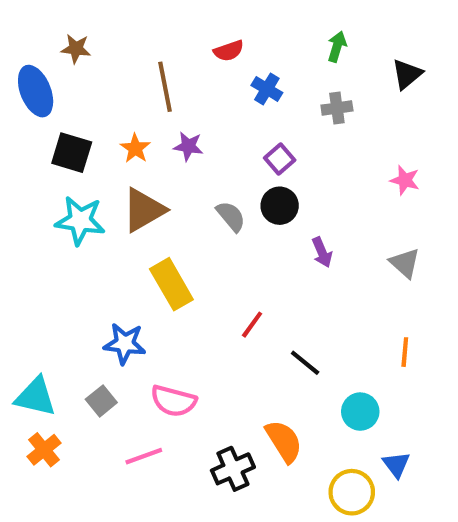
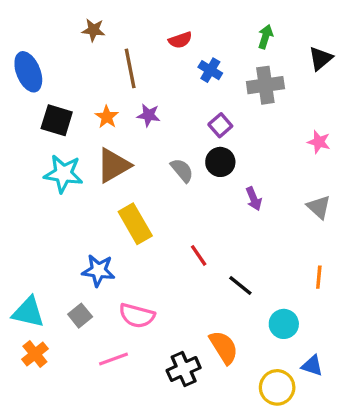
brown star: (76, 49) -> (93, 30), moved
gray cross: (337, 108) -> (265, 85), size x1.5
red line: (252, 325) -> (199, 255), turned -70
blue triangle: (396, 465) -> (312, 366), turned -35

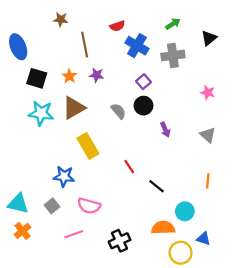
green arrow: (265, 37) -> (173, 24), turned 40
blue cross: (210, 70) -> (137, 46), size x1.5
orange semicircle: (224, 347) -> (163, 228), moved, turned -60

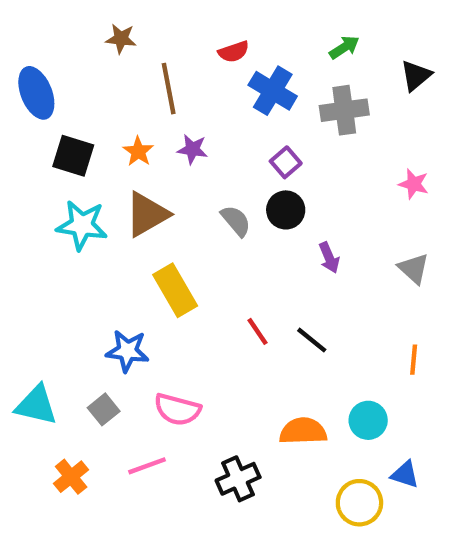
black line: (157, 186) -> (312, 340), moved
orange semicircle: (163, 228) -> (303, 431), moved
orange cross: (23, 231) -> (71, 477), moved

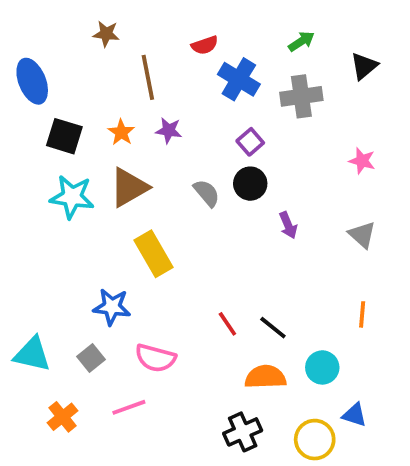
red line: (258, 331) -> (227, 324), moved
black line: (312, 340) -> (273, 328), moved
black cross: (238, 479) -> (243, 432), moved

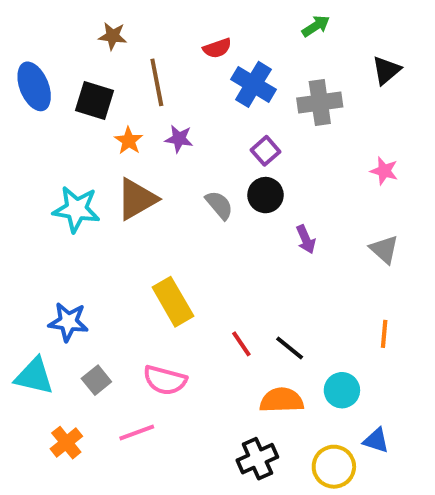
green arrow: (301, 41) -> (316, 26), moved
black square: (64, 136) -> (94, 100), moved
yellow rectangle: (154, 254) -> (173, 302), moved
blue star: (112, 307) -> (68, 322), moved

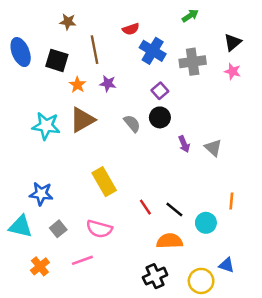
pink star: (384, 171) -> (233, 71), moved
gray triangle: (384, 249) -> (213, 148), moved
cyan circle: (342, 390) -> (206, 223), moved

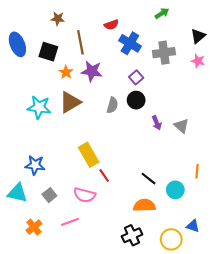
purple star: (108, 84) -> (92, 71), size x1.5
gray semicircle: (132, 123) -> (112, 105), turned 56
red line: (145, 207) -> (104, 175), moved

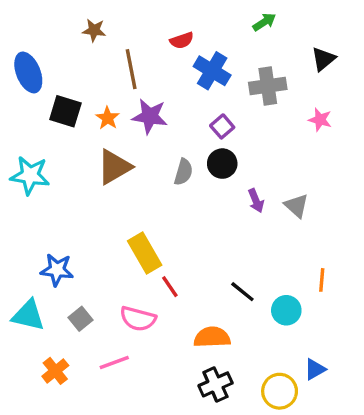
black square: (48, 52) -> (65, 111), moved
pink star: (198, 61) -> (320, 120), moved
cyan star: (39, 107) -> (30, 175), moved
orange semicircle: (144, 205) -> (212, 337), moved
blue triangle: (193, 226) -> (315, 369), turned -48

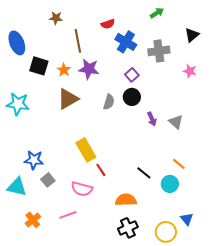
orange line: (322, 280) -> (179, 164), moved, turned -56
gray square: (81, 319) -> (48, 180), moved
blue triangle: (315, 369) -> (187, 219), turned -40

